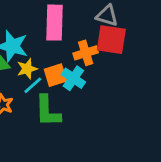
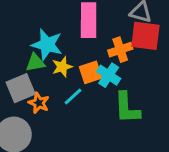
cyan line: (33, 85) -> (73, 97), moved
green L-shape: (48, 111) -> (127, 108), moved

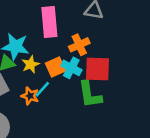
red square: (145, 36) -> (98, 69), moved
orange star: (39, 103) -> (30, 96), moved

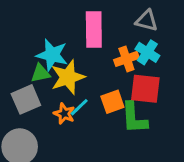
yellow star: (30, 64) -> (68, 77), size x1.6
orange square: (56, 67) -> (112, 102), moved
cyan cross: (71, 68) -> (147, 52), moved

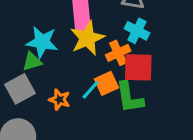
orange cross: (126, 59) -> (118, 53), moved
yellow star: (68, 77) -> (87, 38), moved
cyan line: (79, 107) -> (90, 90), moved

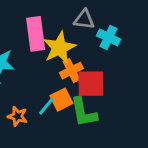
cyan cross: (137, 31) -> (109, 37), moved
yellow star: (87, 38) -> (59, 48), moved

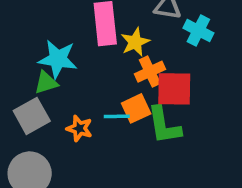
yellow star: (59, 48) -> (135, 42), size x0.7
cyan line: (46, 106) -> (117, 116), turned 48

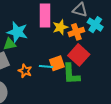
orange cross: (150, 72) -> (76, 32), moved
red square: (174, 89) -> (79, 55), turned 35

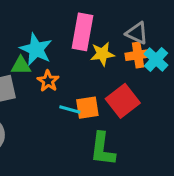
orange cross: (76, 32) -> (138, 55), moved
orange star: (25, 71) -> (48, 81), moved
green L-shape: (71, 74) -> (103, 149), moved

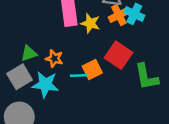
cyan star: (36, 49) -> (45, 84), moved
yellow star: (102, 54) -> (90, 23), turned -30
green L-shape: (103, 149) -> (146, 77), moved

